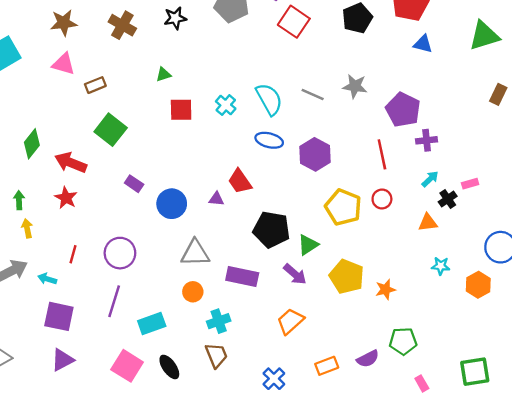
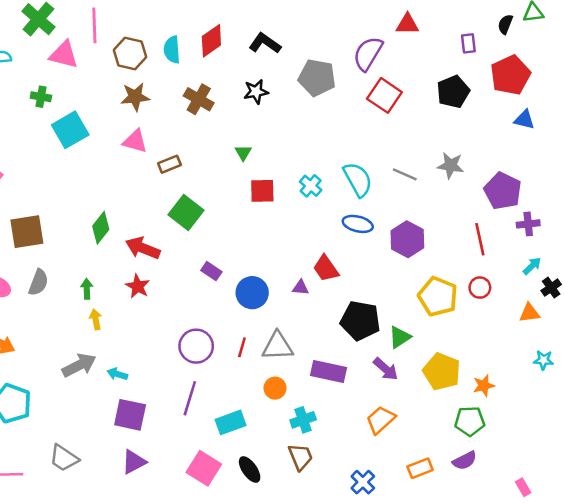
green triangle: (163, 74) -> (243, 153), turned -42
red line: (73, 254) -> (242, 347), moved
green pentagon: (403, 341) -> (470, 421), moved

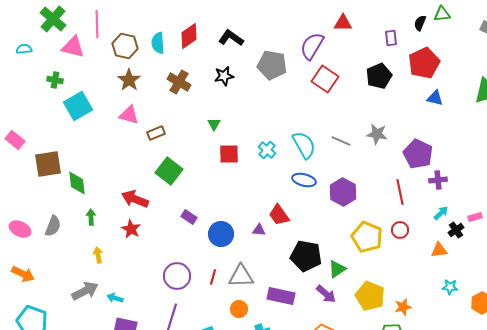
brown star: (135, 97) -> (129, 80), turned -30
green diamond: (101, 228) -> (77, 183), moved, turned -45
brown square: (27, 232) -> (48, 164), moved
green arrow: (87, 289) -> (91, 217), moved

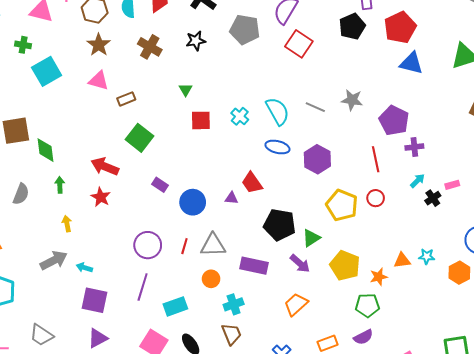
black pentagon: (379, 76) -> (352, 26), moved
blue triangle: (435, 98) -> (411, 63), size x1.4
orange triangle: (439, 250) -> (402, 260), moved

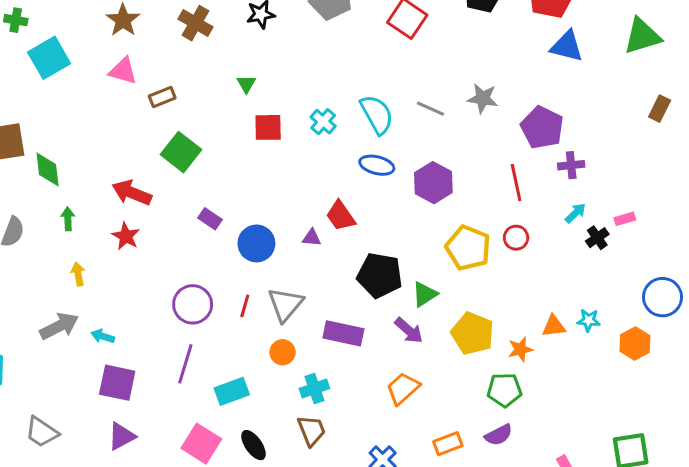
gray triangle: (213, 245) -> (285, 304), turned -48

